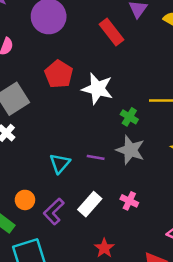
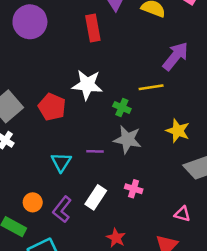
red rectangle: (112, 32) -> (93, 28), turned 35
red pentagon: (59, 74) -> (52, 107), moved

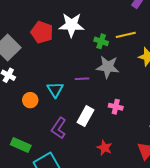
yellow line: (151, 87) -> (126, 35), moved
red pentagon: (52, 107) -> (42, 32), moved
orange circle: (33, 202) -> (30, 100), moved

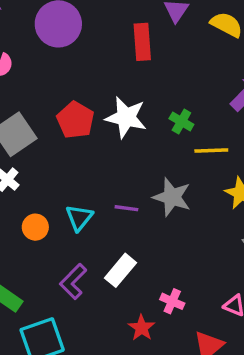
green cross: (101, 41) -> (181, 122), moved
pink cross: (116, 107) -> (172, 301), moved

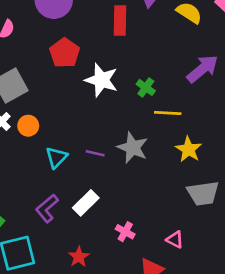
red pentagon: (75, 120) -> (65, 53), moved
orange circle: (35, 227) -> (28, 126), moved
red star: (142, 328) -> (79, 257), moved

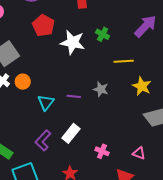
green cross: (146, 87) -> (103, 34), moved
gray star: (133, 148) -> (101, 89), size x0.7

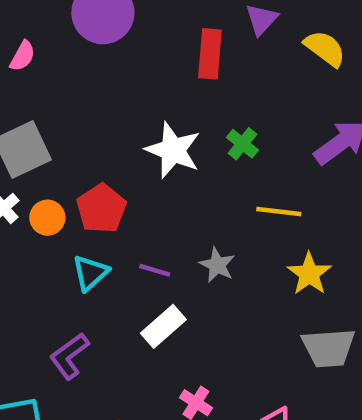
red pentagon: (44, 25) -> (101, 209), moved
white rectangle: (71, 133) -> (163, 326), moved

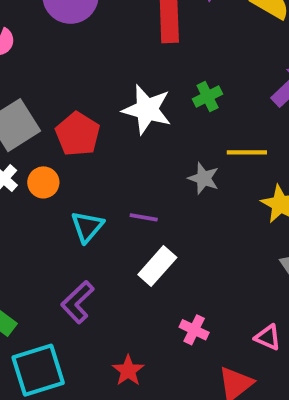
green cross: (242, 144) -> (208, 96), turned 32
red pentagon: (101, 209) -> (78, 134), moved
gray star: (217, 265) -> (204, 178), moved

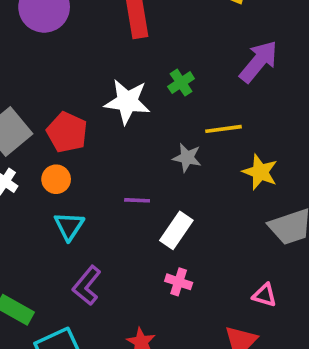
orange circle: (43, 182) -> (56, 179), moved
cyan triangle: (87, 227) -> (69, 226), moved
white rectangle: (157, 266) -> (176, 230), moved
pink cross: (194, 330) -> (179, 282), moved

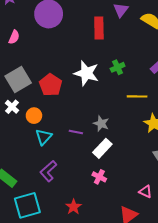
gray star: (187, 158) -> (101, 124), moved
orange circle: (56, 179) -> (34, 116), moved
purple line: (137, 200) -> (76, 132), moved

